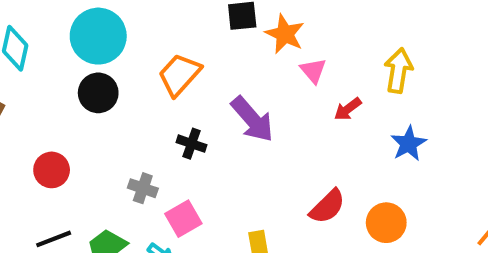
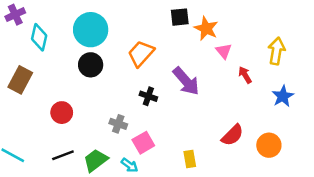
red arrow: (348, 109) -> (245, 75), turned 96

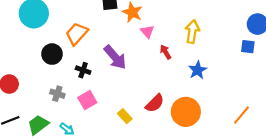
black circle: (91, 65) -> (52, 54), moved
pink square: (143, 143) -> (87, 100), moved
orange circle: (269, 145) -> (186, 112), size x1.4
yellow rectangle: (190, 159) -> (125, 116), moved, turned -32

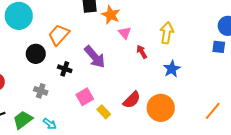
pink square: (87, 100) -> (85, 97), moved

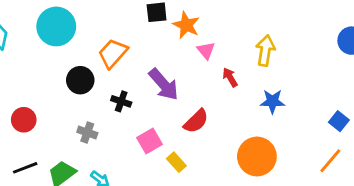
blue square: (219, 47) -> (339, 121), moved, turned 32
blue star: (172, 69) -> (272, 101), turned 30
red semicircle: (132, 100) -> (196, 121), moved

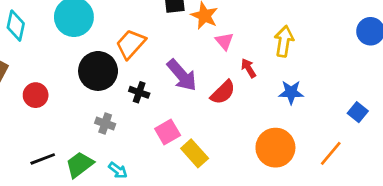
black circle: (80, 80) -> (98, 71), size x1.4
red circle: (24, 120) -> (36, 95), moved
red semicircle: (196, 121) -> (223, 92), moved
orange line: (330, 161) -> (331, 153), moved
yellow rectangle: (176, 162) -> (195, 153), size x1.4

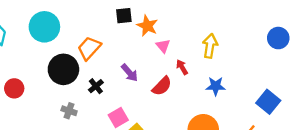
purple arrow: (182, 75) -> (129, 73), size x0.7
black cross: (139, 92) -> (96, 86), turned 32
blue square: (358, 112) -> (268, 102), size x1.5

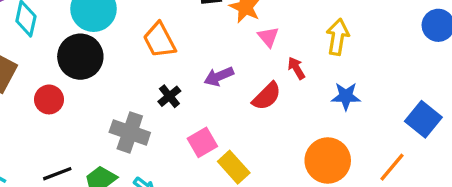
orange trapezoid: (89, 48) -> (159, 40), turned -70
black circle: (63, 69) -> (80, 57), moved
purple arrow: (129, 73) -> (219, 76), turned 108
gray cross: (69, 111) -> (130, 132), size x1.6

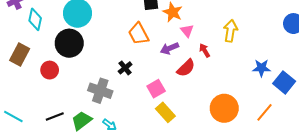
orange trapezoid: (159, 40) -> (138, 34), moved
purple arrow: (219, 76) -> (169, 48), moved
blue star: (346, 96) -> (261, 68), moved
pink square: (202, 142) -> (156, 89), moved

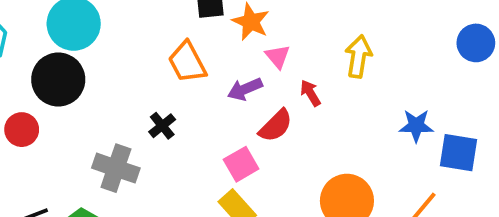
blue square: (284, 82) -> (459, 153), turned -30
pink square: (156, 89) -> (241, 164), moved

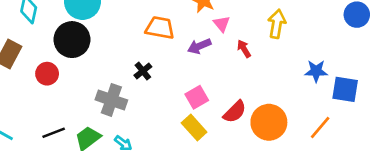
orange trapezoid: (187, 62) -> (160, 28), turned 128
red semicircle: (276, 126) -> (235, 112), moved

